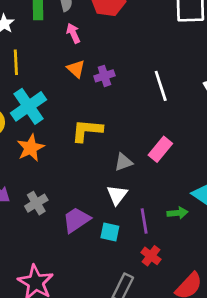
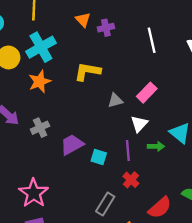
white triangle: (117, 195) -> (139, 124), moved

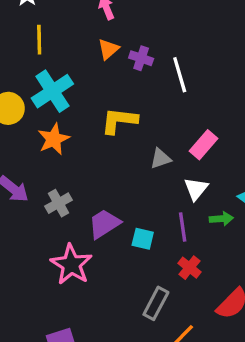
orange triangle: (83, 20) -> (108, 49), turned 35
purple cross: (106, 28) -> (141, 58), turned 35
white line: (152, 40) -> (180, 75), moved
pink star: (34, 193) -> (71, 264), moved

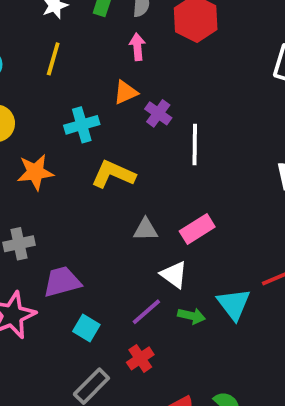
cyan cross: (52, 91) -> (82, 125), moved, size x0.7
white triangle: (196, 189) -> (174, 275), turned -50
purple line: (183, 227) -> (146, 312), turned 40
cyan square: (143, 239) -> (86, 328), moved

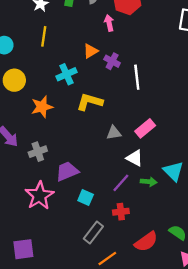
pink arrow: (137, 47) -> (109, 23), moved
red cross: (140, 358) -> (121, 212), turned 35

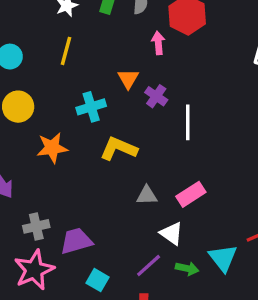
orange triangle: (91, 51) -> (128, 79), turned -35
gray cross: (38, 152) -> (36, 226), moved

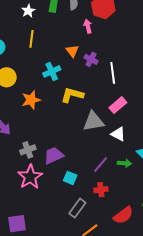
pink rectangle: (191, 194) -> (118, 105), moved
gray triangle: (147, 195) -> (94, 121), size x1.6
white triangle: (172, 233) -> (118, 134), moved

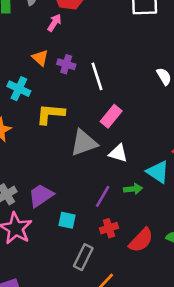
pink arrow: (88, 26) -> (54, 23), turned 56
cyan cross: (52, 71) -> (19, 89), turned -30
red semicircle: (123, 215) -> (141, 240), moved

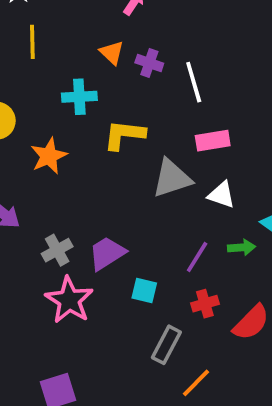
cyan cross: (19, 89) -> (79, 97), turned -30
pink rectangle: (111, 116) -> (213, 141), turned 40

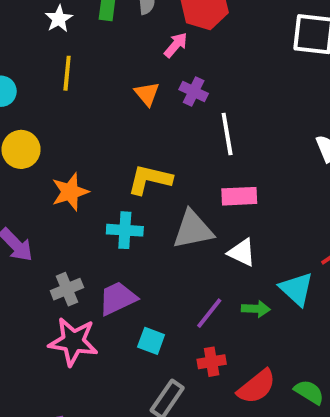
purple cross: (149, 63) -> (194, 91), moved
cyan cross: (79, 97) -> (125, 230), moved
pink star: (69, 300) -> (73, 342), turned -30

